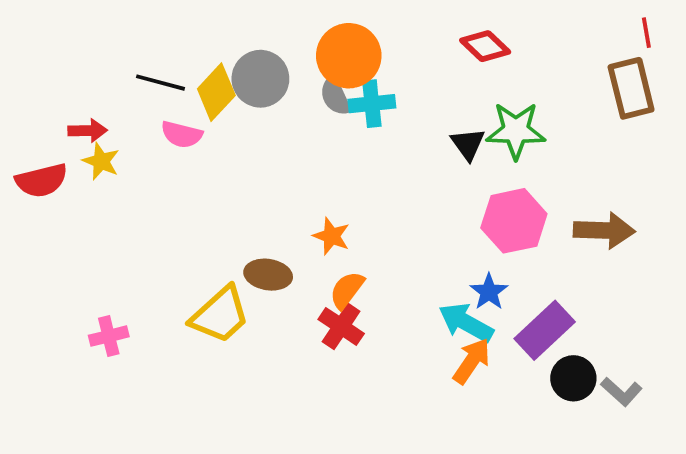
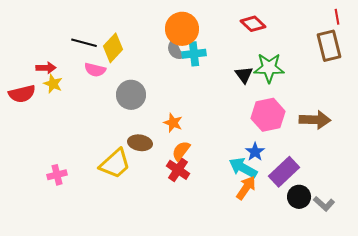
gray circle: (260, 79) -> (131, 95), moved

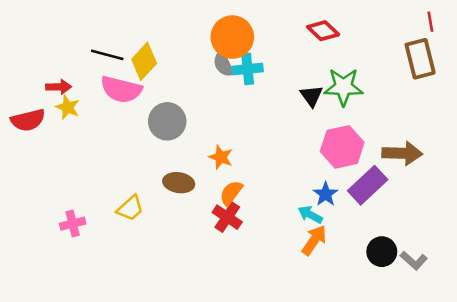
pink semicircle: (95, 70) -> (121, 89), size x1.5
yellow trapezoid: (115, 164) -> (130, 208), moved, size x0.7
cyan arrow: (243, 168) -> (310, 215), size x0.7
purple rectangle: (284, 172) -> (368, 185), moved

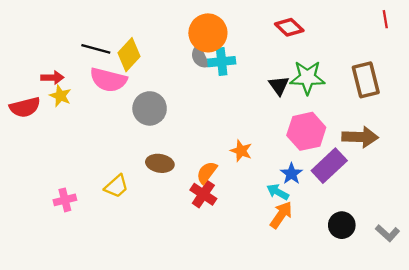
brown rectangle: (420, 59) -> (366, 80), moved
orange star: (221, 157) -> (241, 151), moved
gray L-shape: (414, 261) -> (388, 233), moved

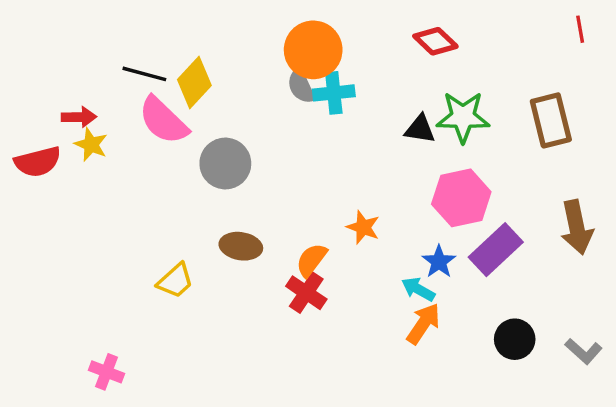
pink semicircle: (108, 80) -> (163, 120), turned 30
black triangle: (279, 86) -> (420, 129), turned -45
brown arrow: (360, 137) -> (577, 227), moved, turned 76
pink cross: (65, 200) -> (107, 372), moved, turned 35

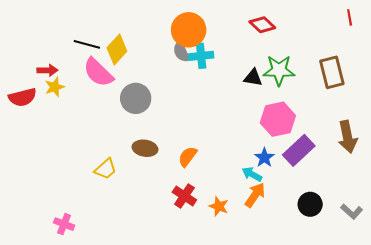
yellow star: (91, 145) -> (55, 87), turned 30
orange star: (363, 227) -> (219, 206), moved
red cross: (306, 293) -> (184, 196), moved

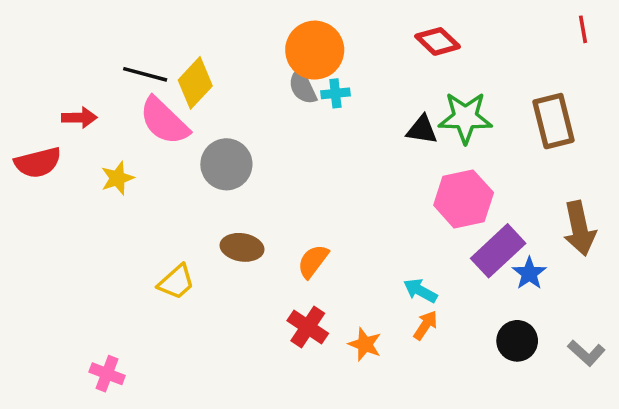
cyan cross: (201, 56) -> (335, 93), size x0.7
yellow star: (55, 87) -> (117, 178), moved
blue star: (264, 158) -> (529, 273), moved
orange arrow: (255, 195) -> (425, 325), size x0.7

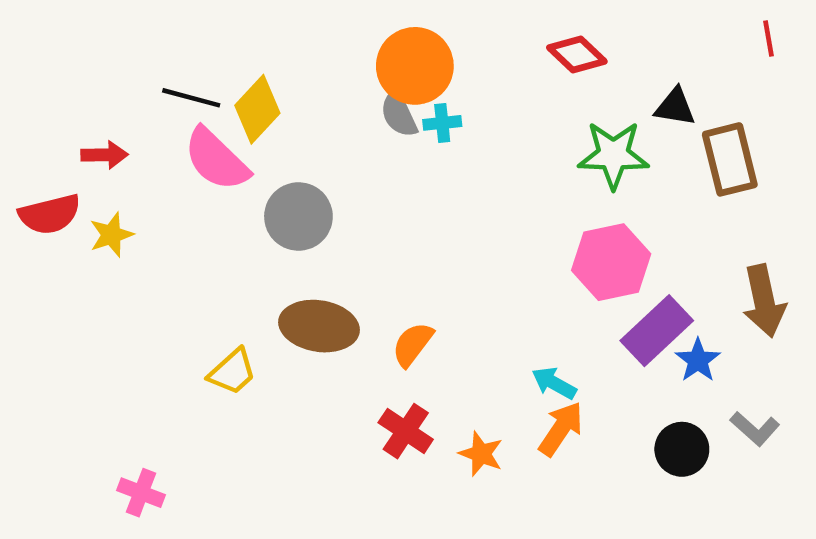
black triangle: (422, 130) -> (675, 107), moved
yellow star: (117, 178) -> (111, 235), moved
brown ellipse: (242, 247) -> (319, 326), size x1.4
orange arrow: (425, 325) -> (561, 429), size x1.4
gray L-shape: (586, 353) -> (755, 429), moved

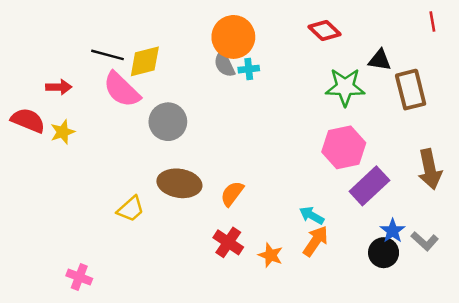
yellow diamond: (257, 109) -> (145, 61), turned 33
red semicircle: (50, 214) -> (28, 120), turned -144
blue star: (698, 360) -> (393, 231), moved

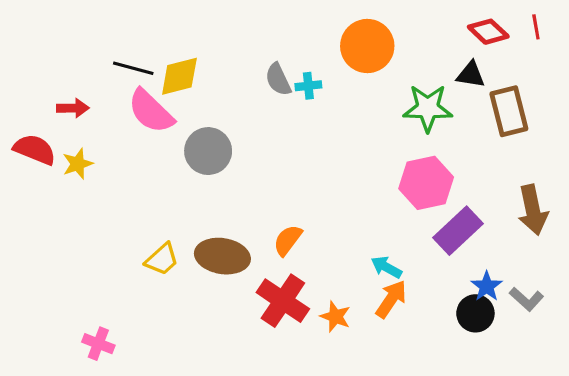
red diamond: (325, 31) -> (488, 32), moved
orange circle: (233, 37) -> (367, 46), moved
brown ellipse: (179, 183) -> (222, 256), moved
red cross: (228, 242) -> (283, 301), size x1.4

